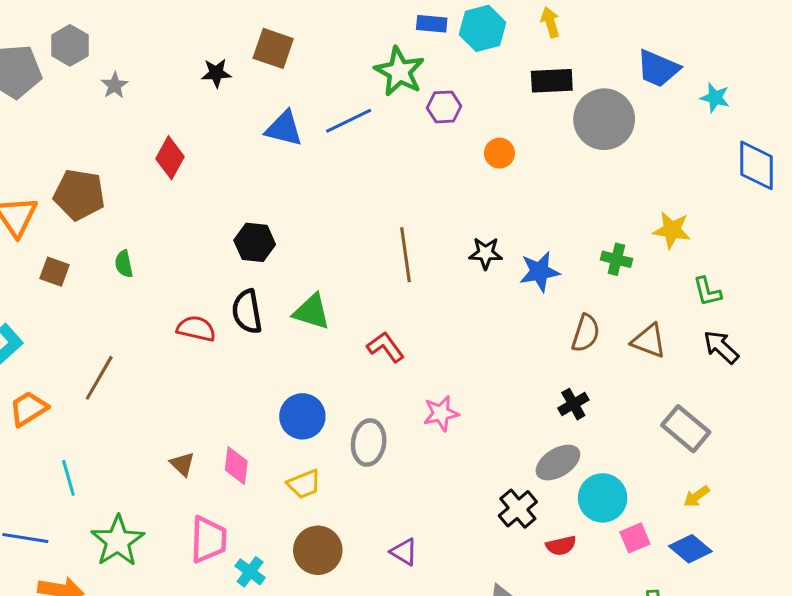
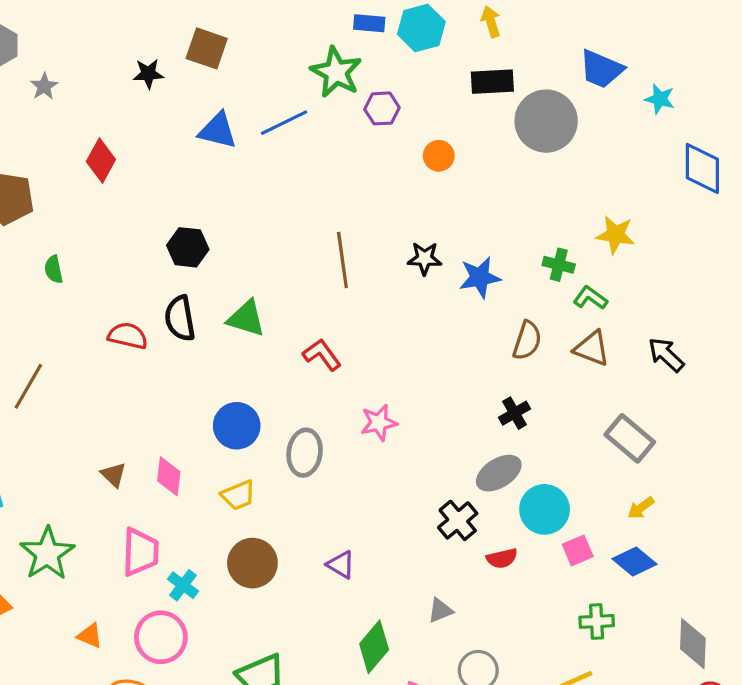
green L-shape: (707, 292) -> (590, 298), moved, turned 140

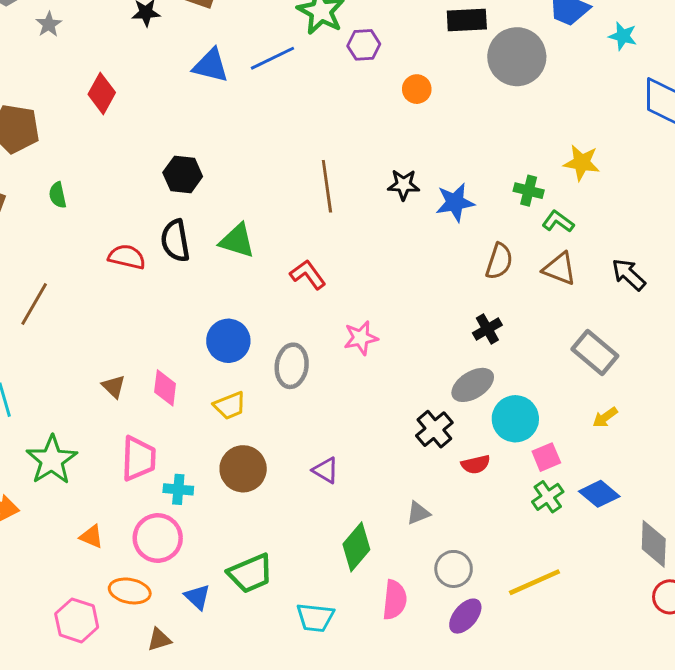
blue diamond: (634, 561) -> (599, 494), moved
cyan cross: (183, 585) -> (178, 489), turned -32
green cross: (597, 621) -> (548, 497), moved, turned -32

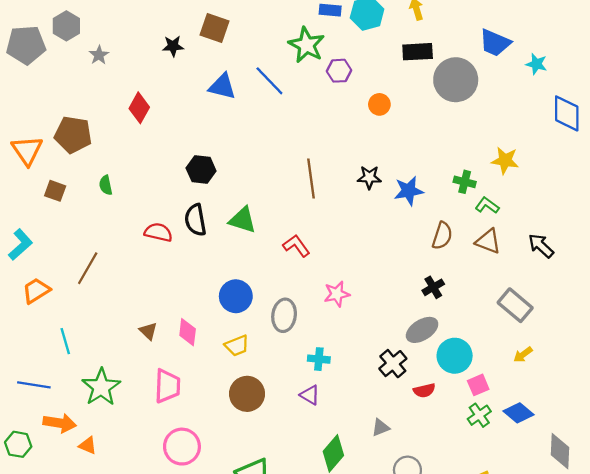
blue line: (273, 58) -> (269, 81), turned 72
cyan cross: (178, 489) -> (319, 359), moved
orange triangle: (91, 537) -> (88, 445), moved

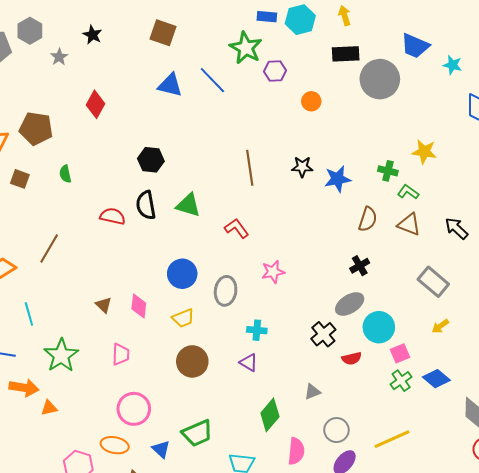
black star: (173, 46) -> (92, 35), moved, turned 30
pink trapezoid: (167, 386) -> (121, 354), size x0.7
orange triangle: (88, 445) -> (49, 408), turned -36

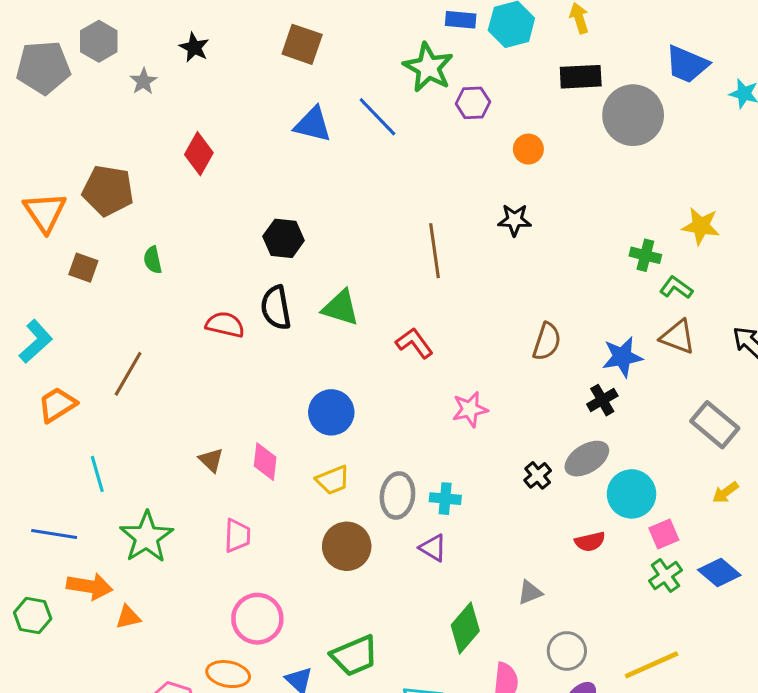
black star: (302, 167) -> (515, 220), moved
blue star: (337, 179) -> (622, 357), moved
brown semicircle: (368, 219) -> (547, 342), moved
gray ellipse: (226, 291) -> (397, 495), moved
black cross: (323, 334) -> (538, 475), moved, size x0.7

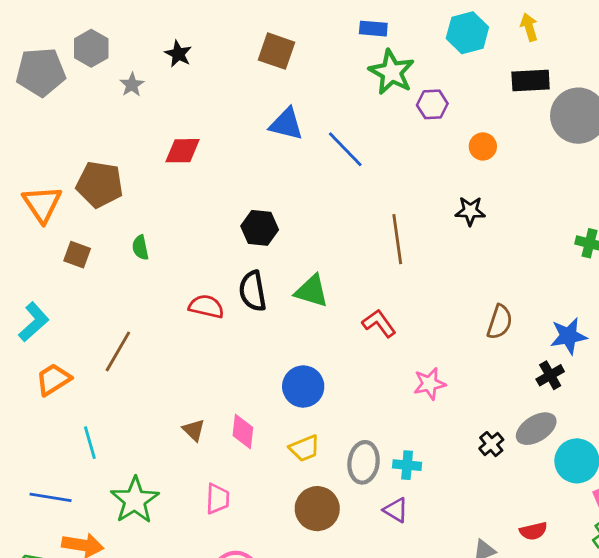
blue rectangle: (461, 20) -> (373, 29), moved
blue line: (377, 117) -> (345, 149), moved
red diamond: (199, 154) -> (182, 151), turned 60
red semicircle: (590, 542) -> (533, 531), moved

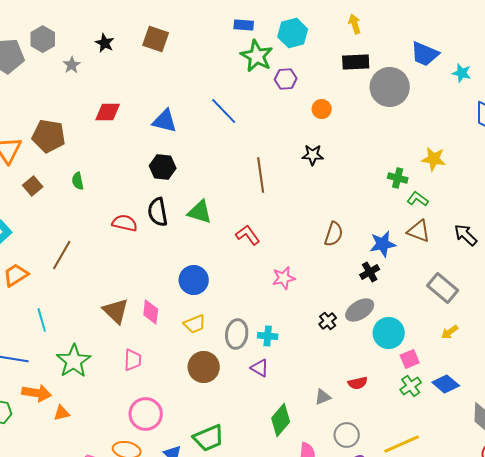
cyan hexagon: (467, 33) -> (293, 33), moved
brown square: (277, 51) -> (156, 39), moved
blue triangle: (286, 124) -> (165, 121), moved
brown square: (77, 255) -> (33, 186), turned 30
brown triangle: (194, 430) -> (116, 311), size x1.6

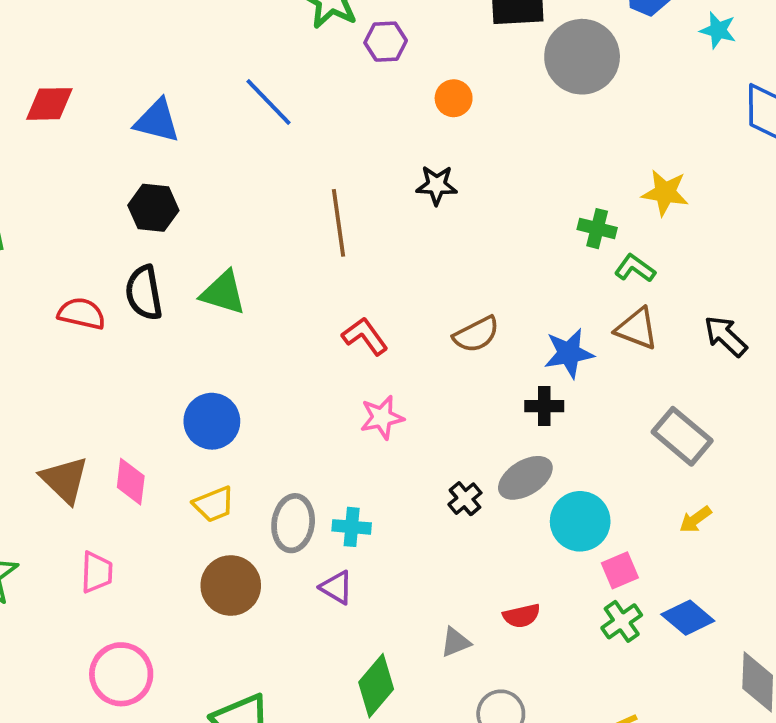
brown semicircle: (334, 234) -> (476, 334), turned 45
red L-shape: (248, 235) -> (365, 336), moved
black cross: (370, 272) -> (544, 406), turned 30

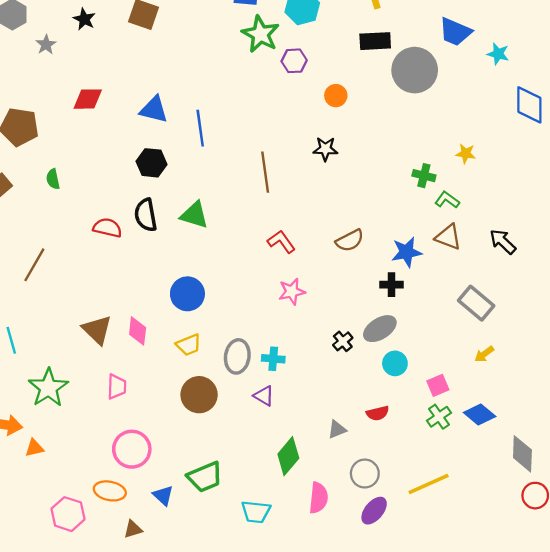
blue line: (269, 102) -> (200, 128), moved, turned 36
yellow star: (665, 193) -> (466, 154), size x0.7
cyan circle: (580, 521) -> (395, 363), moved, size x0.7

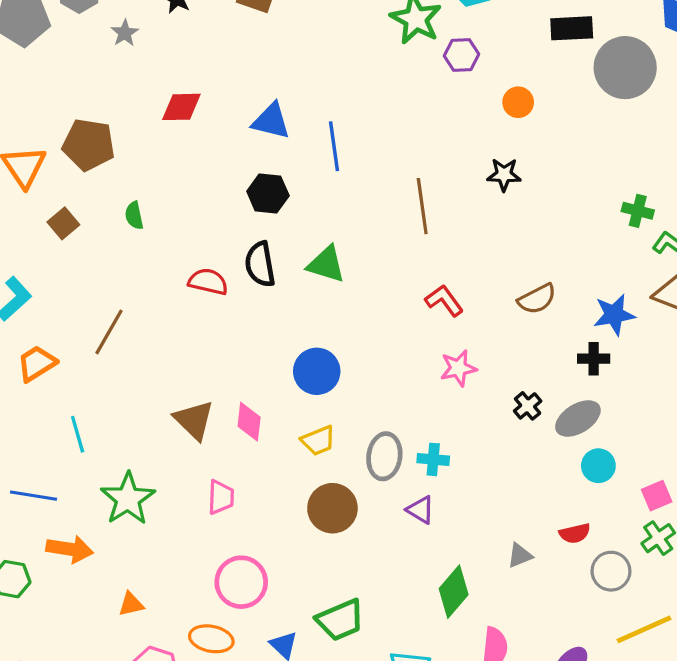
black cross: (343, 341) -> (528, 406), moved
orange triangle: (34, 448) -> (131, 604), moved
gray circle: (365, 474) -> (611, 571), moved

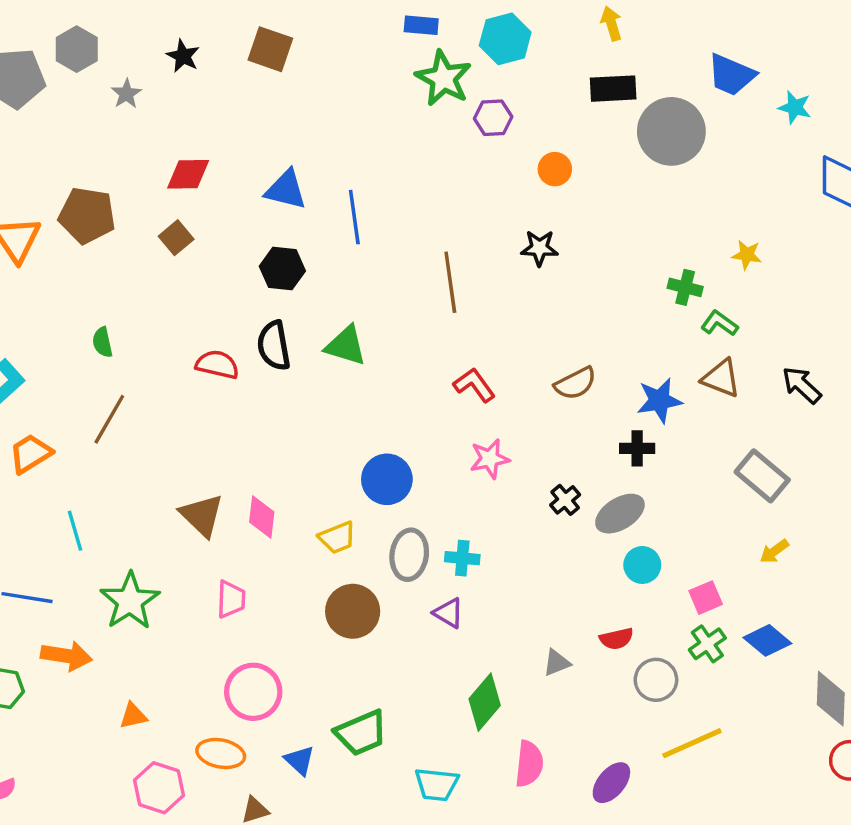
green semicircle: (134, 216) -> (102, 342), moved
brown square: (63, 223) -> (176, 238), moved
blue circle: (317, 371) -> (387, 479), moved

